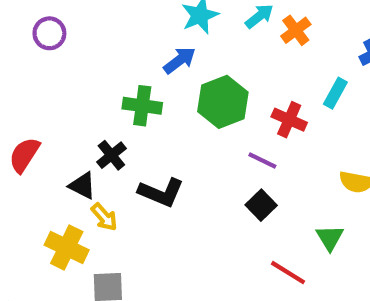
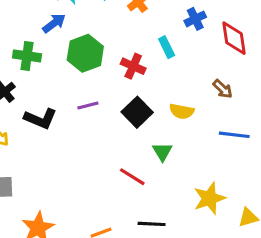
cyan rectangle: (335, 93) -> (167, 47), turned -55
purple line: (262, 161) -> (88, 105), moved, turned -40
black square: (261, 205) -> (137, 112), moved, size x1.4

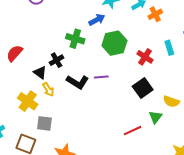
purple line: (88, 105) -> (101, 77), moved
yellow semicircle: (182, 111) -> (171, 101), moved
red line: (132, 177) -> (133, 131), turned -66

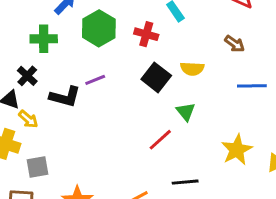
yellow semicircle: (171, 101) -> (192, 69), moved

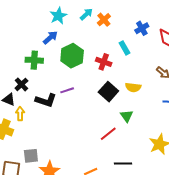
yellow arrow: (28, 119) -> (20, 114), turned -136
gray square: (37, 167) -> (31, 156), moved

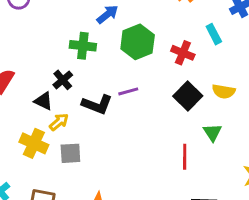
yellow arrow: (20, 114) -> (59, 122), turned 48
red line: (108, 134) -> (185, 157), turned -54
gray square: (31, 156) -> (70, 153), moved

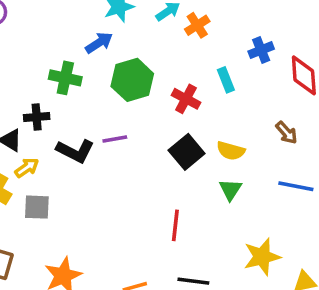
black cross: (63, 80) -> (37, 117), turned 30
green triangle: (212, 132) -> (230, 190), moved

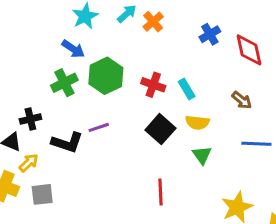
blue arrow: (99, 43) -> (73, 49), turned 75
green cross: (65, 78) -> (64, 83), moved, turned -30
cyan rectangle: (226, 80) -> (187, 89), moved

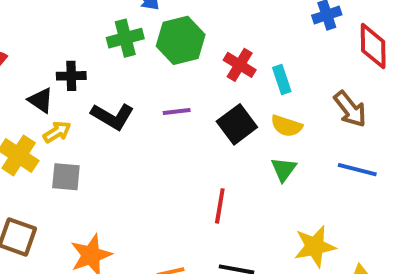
brown arrow: (242, 100) -> (350, 109), size x1.4
purple line: (99, 127) -> (177, 112), moved

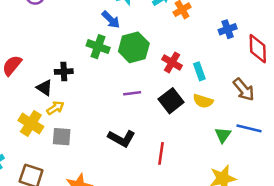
green cross: (125, 38) -> (98, 47), turned 35
black L-shape: (113, 116) -> (122, 138), moved
green triangle: (284, 169) -> (223, 135), moved

